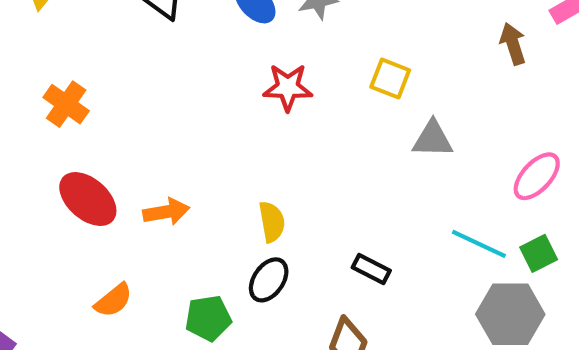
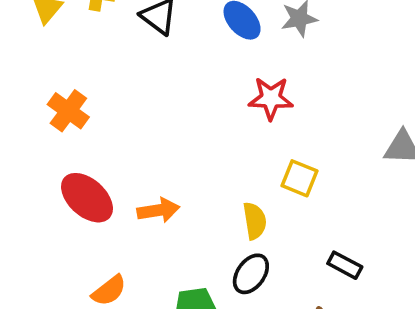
yellow square: (390, 79) -> (299, 178), moved

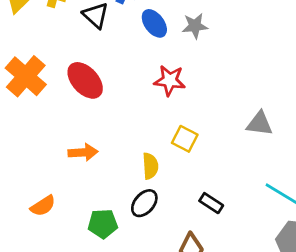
orange cross: (68, 111) -> (26, 76), size x1.4
red ellipse: (87, 198) -> (85, 80), moved

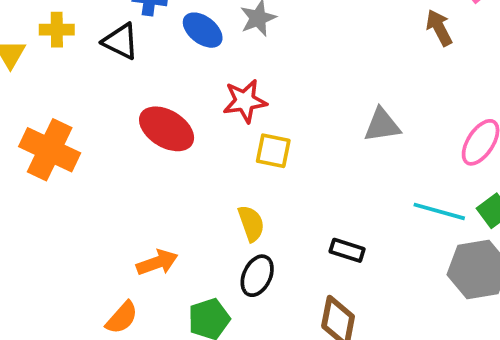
red ellipse: (85, 80) -> (167, 129), moved
yellow square: (185, 139) -> (273, 151), moved
orange arrow: (83, 152) -> (157, 262), moved

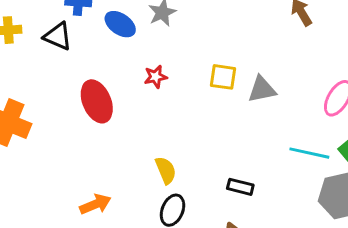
red star: (245, 101) -> (156, 77), size x0.7
red ellipse: (167, 129) -> (97, 101), turned 39
yellow square: (273, 151) -> (223, 77), moved

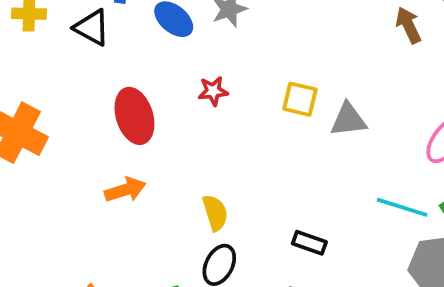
orange arrow: (95, 204) -> (125, 190), moved

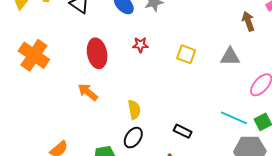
gray triangle: (348, 120) -> (230, 57), moved
orange arrow: (125, 190) -> (88, 92), turned -130

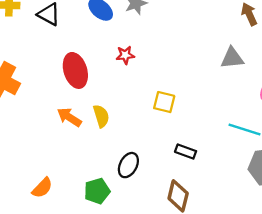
yellow square: (186, 54) -> (164, 102), moved
yellow semicircle: (134, 110) -> (101, 116), moved

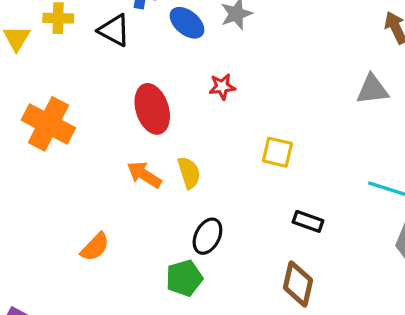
black ellipse: (128, 165) -> (207, 236), moved
orange semicircle: (42, 188) -> (95, 247), moved

